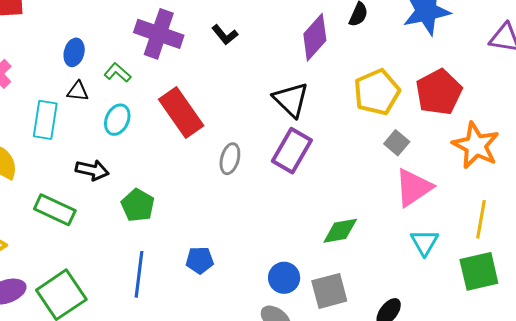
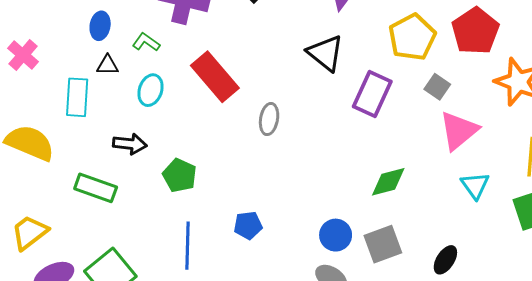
purple rectangle: (292, 151) -> (372, 94), moved

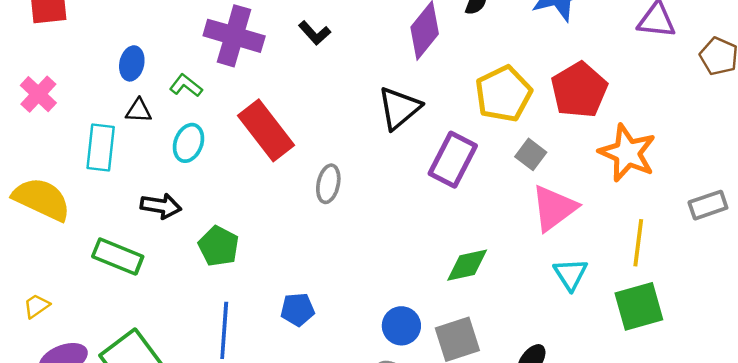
black triangle: (325, 53) -> (399, 108), turned 39
yellow trapezoid: (30, 232) -> (37, 306), size x0.6

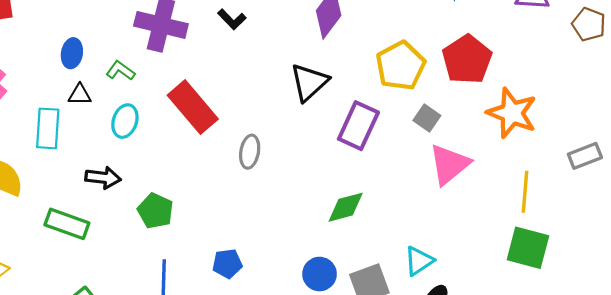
green diamond: (467, 265) -> (346, 207), moved
cyan triangle: (571, 274) -> (419, 261), moved, turned 32
green square: (639, 306) -> (528, 248), turned 33

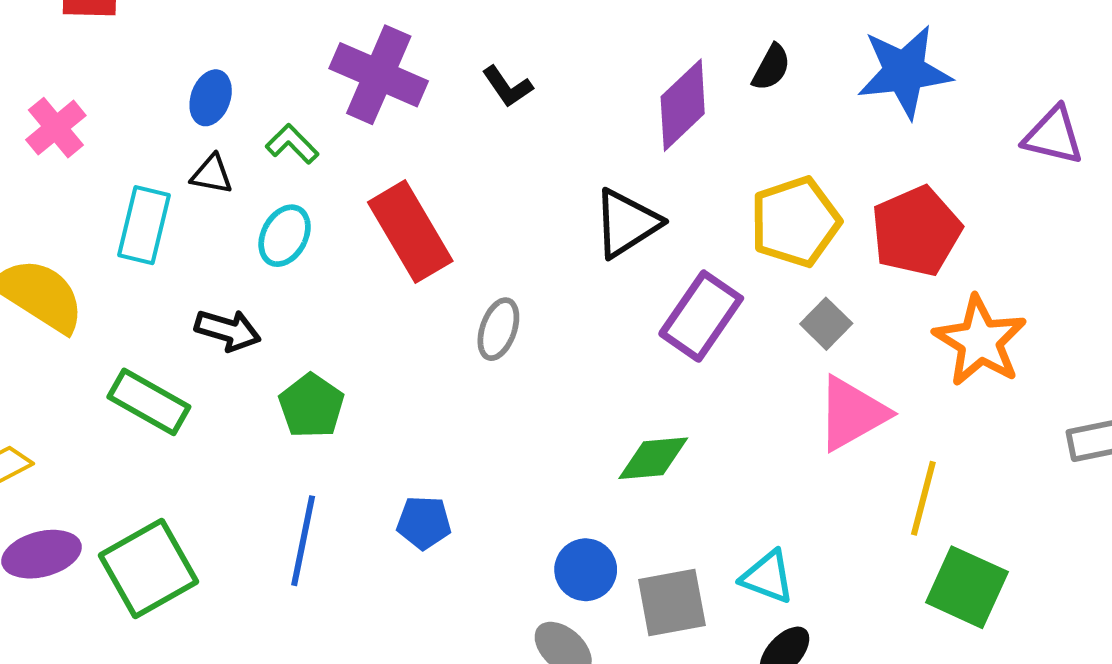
yellow line: (525, 192) -> (923, 498), moved
cyan triangle: (419, 261) -> (768, 577), turned 44

